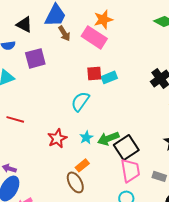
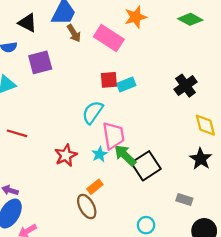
orange star: (103, 19) -> (136, 17), moved
green arrow: (108, 138) -> (125, 155), turned 65
pink trapezoid: (130, 170) -> (113, 136), moved

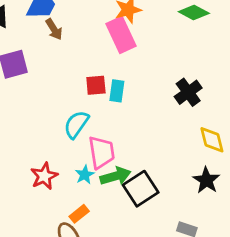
pink rectangle: (109, 38) -> (121, 35), moved, turned 32
cyan rectangle: (126, 84) -> (117, 91), turned -60
green arrow: (125, 155) -> (115, 176), turned 120

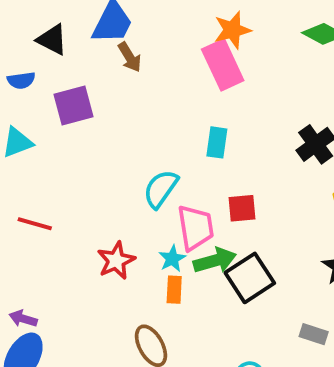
red square: (96, 85) -> (242, 208), moved
orange rectangle: (79, 214) -> (174, 290), moved, turned -48

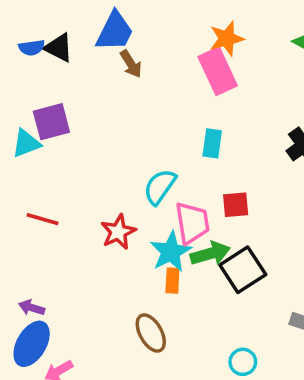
blue semicircle: (21, 80) -> (32, 48), moved
purple square: (74, 106) -> (51, 122), moved
cyan star: (172, 259) -> (171, 252), size x1.6
red star: (116, 261) -> (118, 232), moved

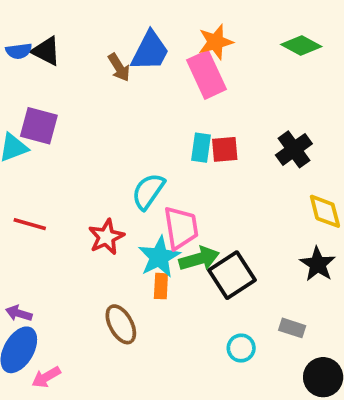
blue trapezoid: (115, 31) -> (150, 51), moved
purple square: (51, 122) -> (39, 126), turned 30
red square: (236, 205) -> (225, 149), moved
brown ellipse: (151, 333) -> (121, 324), moved
cyan circle: (243, 362) -> (241, 348), moved

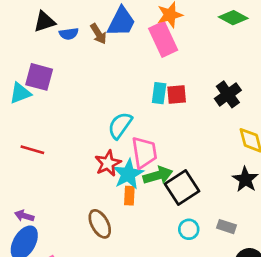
blue semicircle: (19, 51) -> (69, 34), moved
black triangle: (46, 51) -> (44, 22), turned -45
red star: (106, 237) -> (108, 163), moved
cyan circle: (241, 348) -> (189, 229), moved

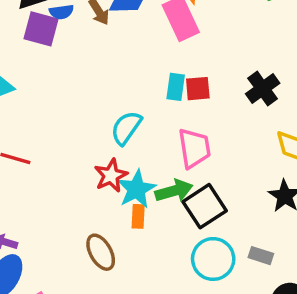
purple square: (39, 77) -> (41, 29), moved
pink trapezoid: (144, 152) -> (194, 148), moved
cyan circle: (189, 229) -> (213, 259), size x1.6

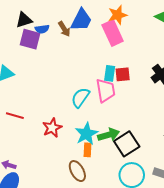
pink trapezoid: (194, 148) -> (106, 90), moved
red star: (111, 175) -> (52, 128), moved
brown ellipse: (101, 252) -> (77, 171), moved

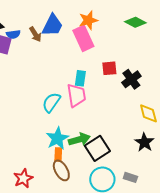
red square: (123, 74) -> (109, 68), moved
red star: (52, 128) -> (23, 178), moved
brown ellipse: (77, 171) -> (61, 170), moved

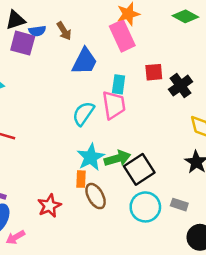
blue trapezoid: (52, 25) -> (85, 61), moved
orange rectangle: (58, 154) -> (81, 179), moved

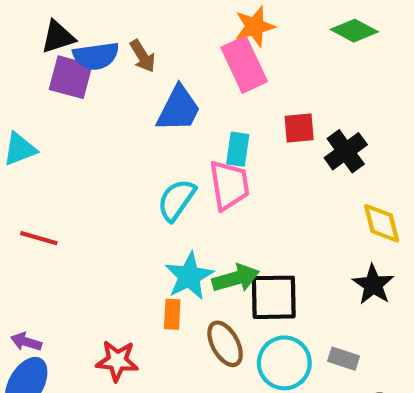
blue semicircle: (37, 31) -> (96, 56), size x1.5
black square: (139, 169) -> (274, 297), turned 32
brown ellipse: (96, 196) -> (225, 344), moved
red star: (49, 206) -> (117, 361), turned 30

